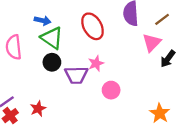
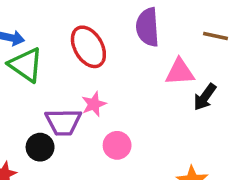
brown line: (162, 19) -> (216, 36), moved, turned 49
pink triangle: (152, 43) -> (180, 72), turned 42
black circle: (52, 62) -> (40, 147), moved

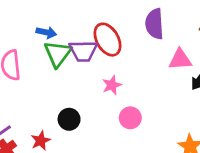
green triangle: (26, 65) -> (58, 54), turned 32
purple trapezoid: (63, 122) -> (83, 51), moved

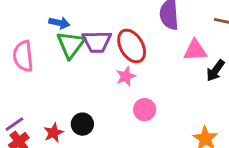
red ellipse: (108, 40) -> (132, 46), moved
black circle: (69, 119) -> (82, 124), moved

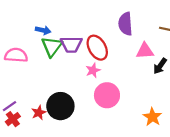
pink semicircle: (23, 56) -> (16, 55), turned 100
pink circle: (145, 110) -> (107, 95), size x1.5
black circle: (82, 124) -> (60, 106), size x1.6

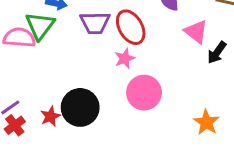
green triangle: (52, 47) -> (40, 26), moved
pink triangle: (145, 51) -> (196, 32), turned 42

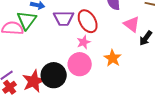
pink circle: (144, 93) -> (80, 64), moved
red star: (50, 116) -> (34, 81), size x1.6
orange star: (206, 122) -> (113, 58), moved

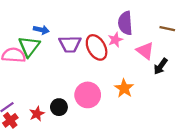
pink star: (84, 42) -> (115, 40), moved
black circle: (54, 75) -> (59, 107), size x0.6
red star: (34, 81) -> (37, 114), size x0.6

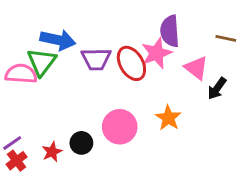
blue arrow: (41, 30) -> (58, 40), size x1.6
pink star: (115, 40) -> (157, 53), size x1.5

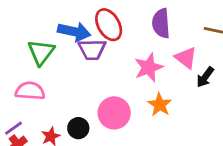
blue arrow: (58, 40) -> (74, 32), moved
pink star: (157, 53) -> (149, 67), moved
red ellipse: (131, 63) -> (109, 25), moved
pink semicircle: (21, 74) -> (30, 91), moved

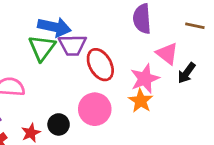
red ellipse: (109, 25) -> (100, 65), moved
green triangle: (41, 52) -> (42, 48), moved
pink star: (149, 67) -> (145, 79), moved

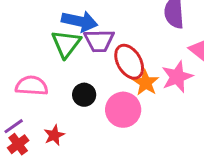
orange star: (141, 101) -> (146, 83), moved
black circle: (59, 124) -> (84, 95), moved

